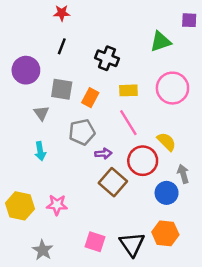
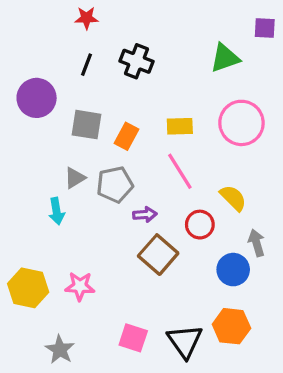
black cross: (107, 58) -> (137, 61), moved
gray triangle: (41, 113) -> (75, 178), moved, turned 35
red circle: (143, 161) -> (200, 225), size x0.7

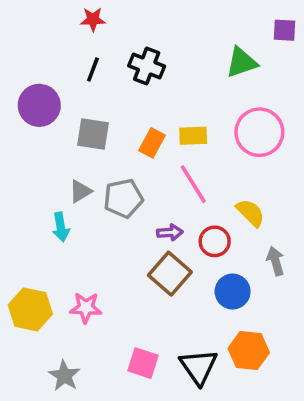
orange rectangle: (127, 136) -> (152, 143), moved
purple arrow: (145, 215) -> (170, 232), moved
blue circle: (233, 270) -> (233, 292), moved

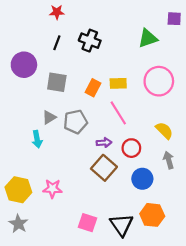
yellow semicircle: (250, 213) -> (164, 131), moved
gray star: (64, 376) -> (18, 224), moved

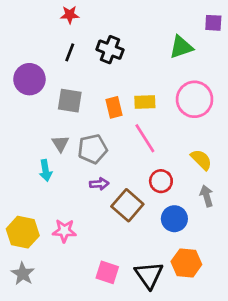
orange rectangle: (93, 88) -> (114, 107), turned -42
gray triangle: (49, 117) -> (60, 144), turned -32
purple arrow: (104, 143) -> (99, 184), moved

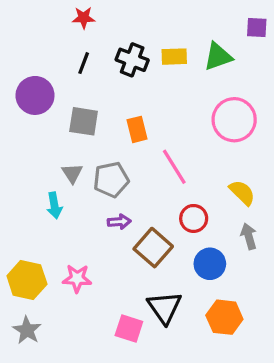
yellow rectangle: (145, 102) -> (174, 57), moved
black triangle: (149, 275) -> (165, 308), moved

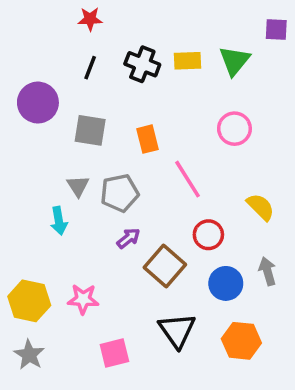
green triangle: (218, 57) -> (234, 61), turned -32
pink circle: (234, 120) -> (234, 129), moved, size x0.7
purple arrow: (119, 222) -> (128, 238), turned -35
gray arrow: (249, 236) -> (268, 271), moved
pink square: (129, 329) -> (114, 353), moved, turned -32

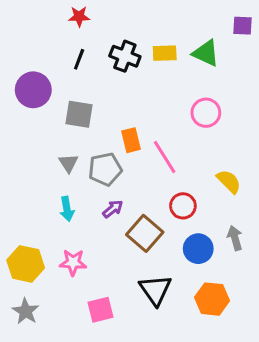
green triangle: (234, 61) -> (206, 53), turned -44
orange rectangle: (148, 139) -> (131, 140), moved
cyan arrow: (59, 221) -> (67, 209), moved

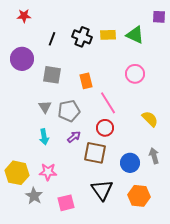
red star: (79, 16) -> (24, 16), moved
orange rectangle: (131, 140) -> (86, 81), moved
red circle: (183, 206) -> (105, 128), moved
brown square: (145, 233) -> (95, 153), turned -30
gray star: (26, 311) -> (34, 196), moved

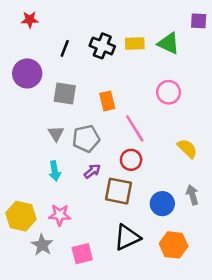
black triangle: (102, 190) -> (127, 237), turned 40

